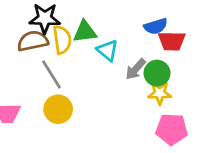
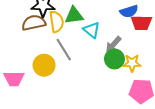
green circle: (157, 73) -> (114, 59), moved
gray line: (51, 74) -> (64, 50), moved
yellow circle: (58, 109) -> (44, 65), moved

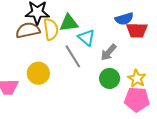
gray line: (64, 50) -> (73, 56), moved
green circle: (114, 59) -> (110, 78), moved
yellow star: (132, 63) -> (137, 78), moved, turned 30

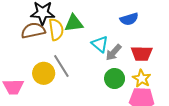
red trapezoid: (137, 30) -> (142, 53), moved
cyan triangle: (87, 38) -> (100, 44), moved
gray line: (73, 56) -> (61, 66), moved

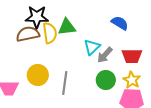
blue semicircle: (129, 19) -> (120, 23), turned -132
cyan triangle: (100, 44) -> (92, 47), turned 36
gray line: (61, 66) -> (65, 83), moved, turned 40

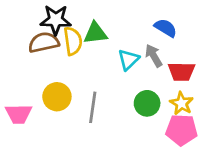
gray arrow: (105, 55) -> (154, 56), moved, turned 108

